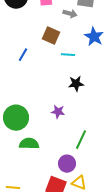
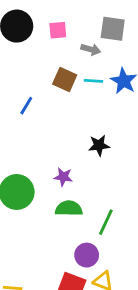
cyan line: (68, 55) -> (93, 81), moved
purple star: (58, 112) -> (63, 177), moved
green semicircle: (29, 144) -> (69, 208), moved

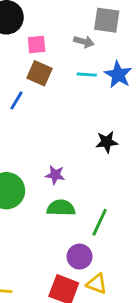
pink square: (58, 30) -> (37, 45), moved
brown square: (65, 80) -> (39, 73), moved
black star: (99, 145) -> (107, 142), moved

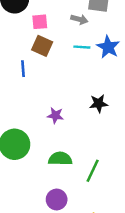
blue line: (16, 100) -> (23, 69), turned -35
purple star: (55, 175) -> (55, 115), moved
purple circle: (80, 257) -> (57, 199), moved

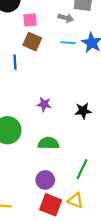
black star: (99, 103) -> (83, 111), moved
green line: (93, 171) -> (82, 169), moved

